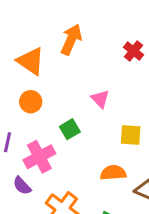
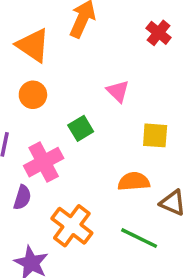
purple semicircle: (22, 186) -> (22, 197), turned -120

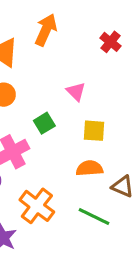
yellow square: (155, 135) -> (94, 131), moved

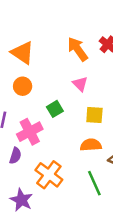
orange arrow: (46, 30) -> (78, 49), moved, turned -60
green line: (94, 216) -> (94, 183), turned 40

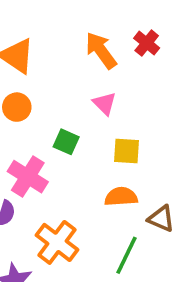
green square: (55, 109) -> (66, 142), turned -35
pink cross: (30, 132) -> (28, 177), turned -30
green line: (94, 183) -> (127, 255), turned 50

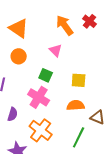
pink triangle: (105, 103) -> (56, 50), moved
pink cross: (28, 177) -> (39, 97), moved

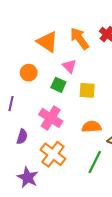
orange triangle: (19, 28) -> (47, 42), moved
green square: (46, 75) -> (58, 85), moved
yellow square: (79, 80) -> (87, 90), moved

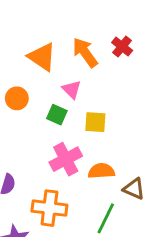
pink cross: (51, 118) -> (66, 159), moved, turned 30
orange cross: (53, 154) -> (49, 208), turned -30

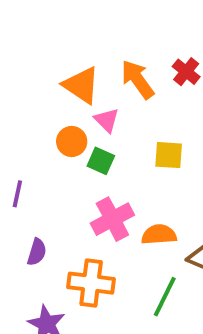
pink triangle: (72, 89) -> (107, 120), moved
orange circle: (17, 98) -> (72, 141), moved
yellow square: (95, 122) -> (169, 155), moved

